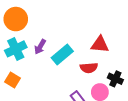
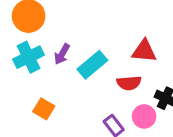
orange square: (12, 80) -> (44, 109), moved

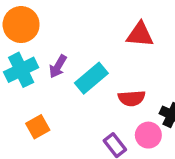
red triangle: (144, 51) -> (140, 35), moved
orange square: (44, 109) -> (38, 127), turned 30

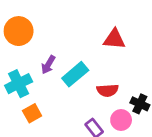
cyan cross: (21, 70) -> (19, 84), moved

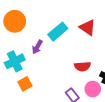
red triangle: (114, 39) -> (88, 27), turned 30
cyan rectangle: (75, 74) -> (58, 32), moved

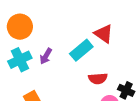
cyan rectangle: (58, 32) -> (81, 50), moved
cyan cross: (15, 61) -> (20, 60), moved

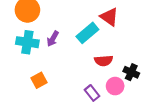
cyan cross: (20, 60) -> (27, 42), turned 35

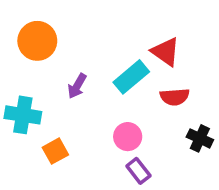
cyan cross: (27, 42) -> (23, 115), moved
red semicircle: (104, 61) -> (175, 97), moved
pink circle: (115, 86) -> (128, 137), moved

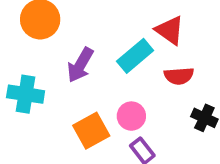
purple arrow: (77, 86) -> (80, 65), size x1.4
orange square: (55, 151) -> (91, 131), moved, size x1.4

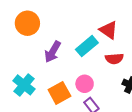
cyan cross: (26, 94) -> (24, 85), moved, turned 30

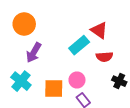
purple arrow: (53, 52) -> (34, 53), moved
orange square: (59, 93) -> (54, 88), turned 30

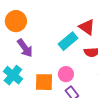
purple arrow: (34, 53) -> (25, 48), turned -66

